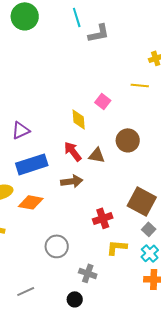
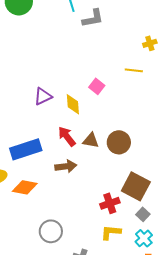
purple triangle: (21, 130) -> (43, 96), moved
brown circle: (128, 140) -> (119, 142), moved
red cross: (103, 218) -> (110, 203), moved

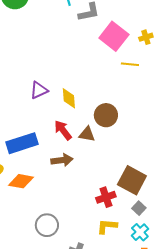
pink square: (97, 86) -> (114, 36), moved, size x1.8
brown circle: (119, 142) -> (106, 115), moved

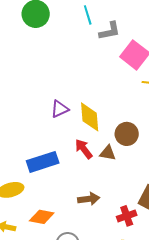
yellow diamond: (69, 98) -> (90, 117), size x1.4
brown arrow: (62, 160) -> (89, 199), moved
orange diamond: (21, 181) -> (42, 217), moved

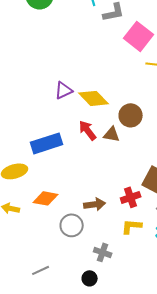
yellow diamond: (90, 117) -> (94, 98), turned -40
brown arrow: (89, 199) -> (95, 204), moved

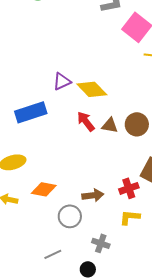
brown circle: (131, 115) -> (137, 124), moved
blue rectangle: (47, 143) -> (31, 112), moved
gray line: (41, 270) -> (53, 254), moved

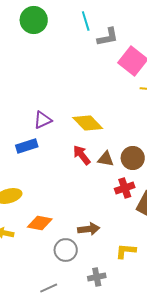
purple triangle: (62, 81) -> (43, 120), moved
blue rectangle: (31, 112) -> (27, 146), size x0.7
red cross: (129, 188) -> (125, 188), moved
gray cross: (101, 243) -> (97, 277), turned -30

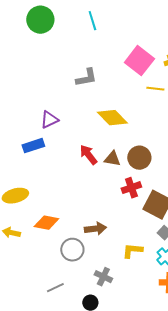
gray L-shape: (108, 37) -> (86, 78), moved
yellow diamond: (88, 123) -> (112, 118), moved
gray cross: (97, 277) -> (103, 277), turned 36

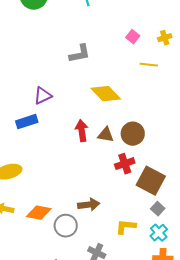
pink square: (139, 61) -> (133, 37), size x0.5
red arrow: (88, 155) -> (82, 131), turned 30
orange diamond: (46, 223) -> (39, 213), moved

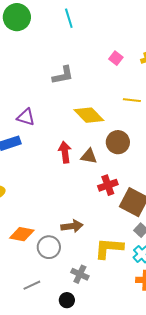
yellow line: (149, 65) -> (132, 100), moved
purple triangle: (43, 96) -> (26, 117), turned 42
brown circle: (133, 134) -> (118, 142), moved
yellow L-shape: (126, 227) -> (109, 248), size x1.4

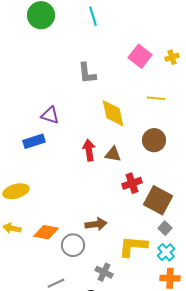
pink square: (116, 58) -> (140, 56), size x1.6
gray L-shape: (63, 75) -> (87, 73), turned 95
yellow diamond: (89, 115) -> (113, 113), turned 32
brown circle: (118, 142) -> (154, 140), moved

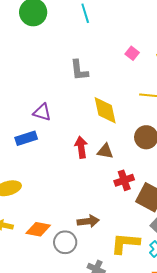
pink square: (140, 56) -> (132, 53), size x0.6

